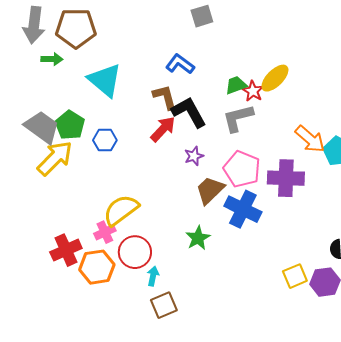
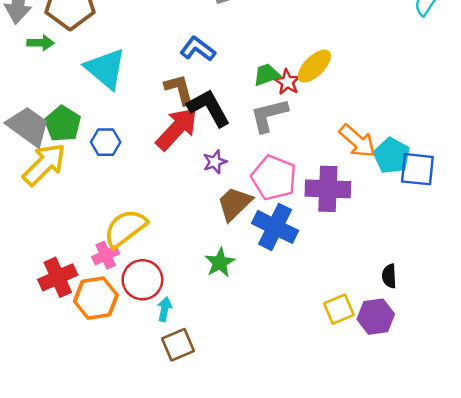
red arrow: (163, 129) -> (177, 129), size x1.4

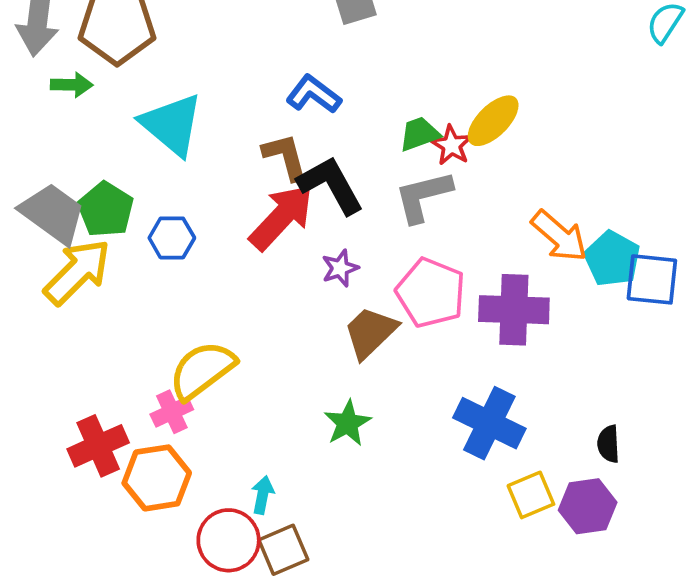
blue cross: (275, 227) -> (489, 423), moved
red circle: (142, 280) -> (229, 540), moved

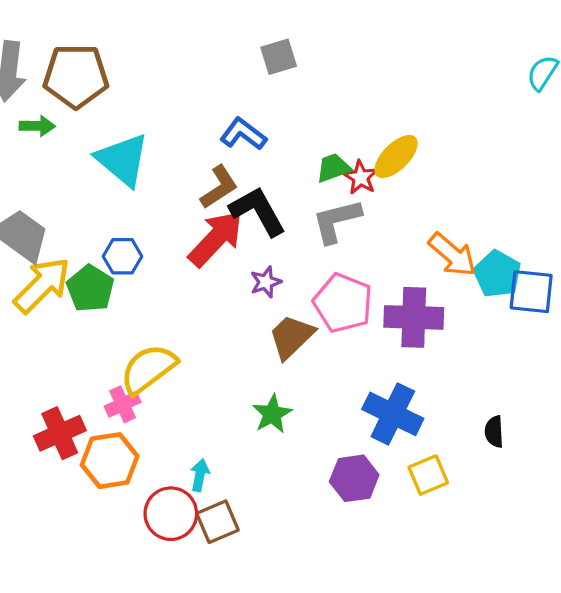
brown L-shape: (285, 157) -> (219, 187), turned 72
green pentagon: (106, 210) -> (90, 288), moved
purple hexagon: (588, 506) -> (354, 478), moved

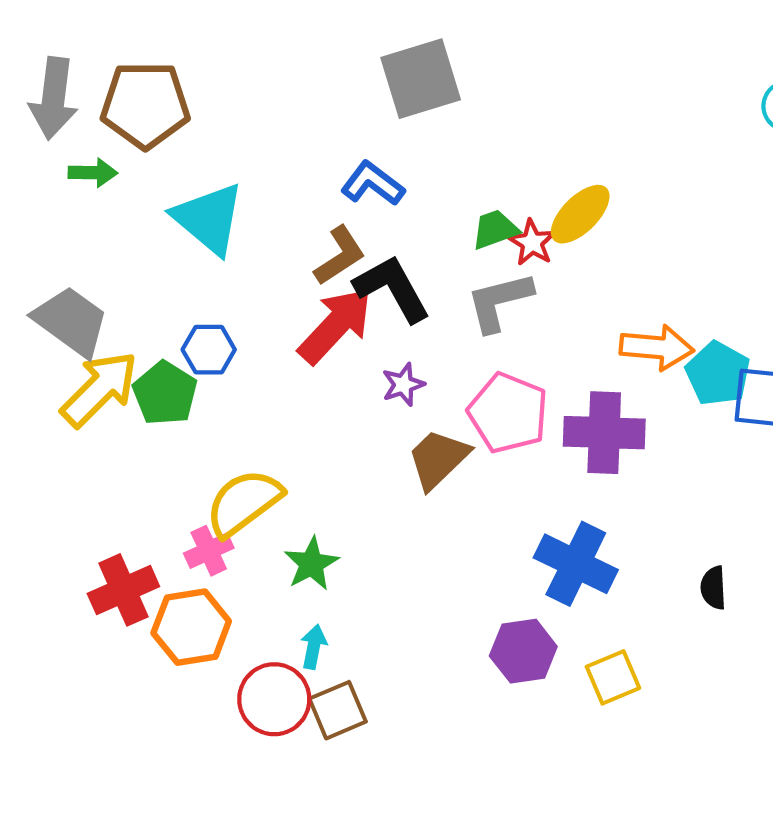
gray square: (279, 57) -> (421, 79), size x1.6
orange arrow: (452, 255) -> (657, 347), turned -36
green star: (272, 414) -> (311, 564), moved
yellow square: (428, 475) -> (613, 677), moved

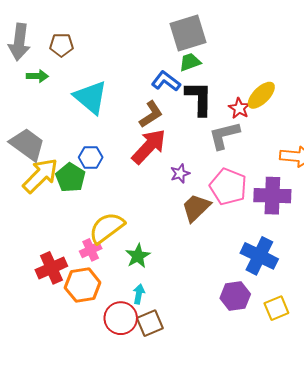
brown pentagon: (145, 105) -> (61, 45), size x0.6
green trapezoid: (495, 229) -> (190, 62), moved
black L-shape: (392, 288) -> (199, 98), moved, turned 30

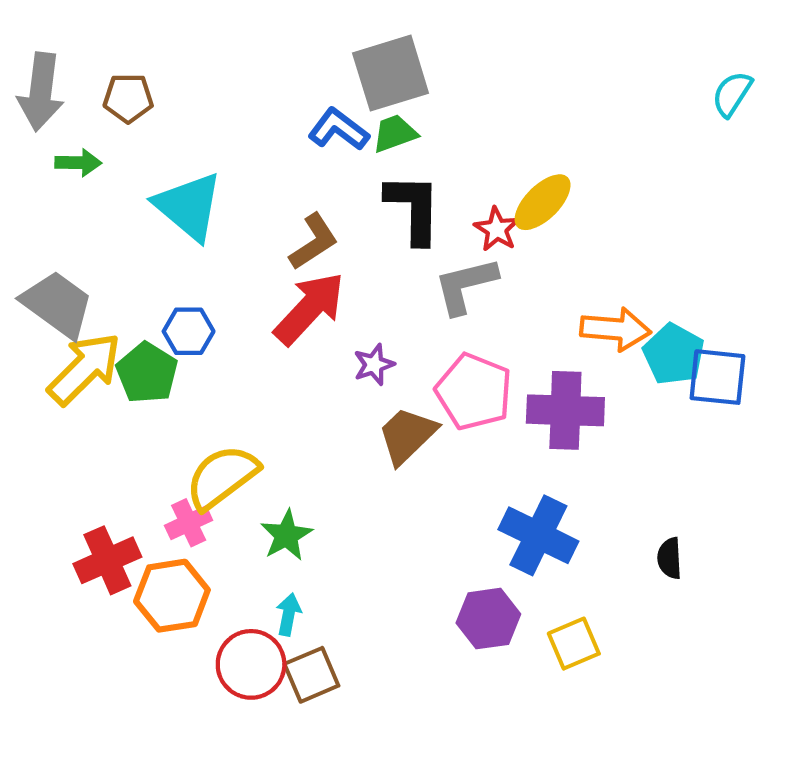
blue L-shape: (166, 81) -> (339, 129), moved

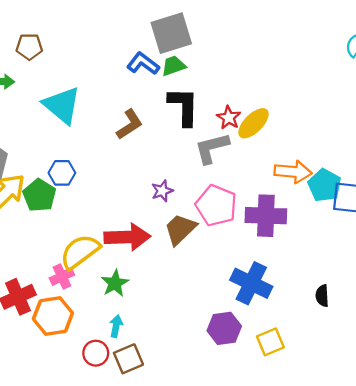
yellow ellipse: (543, 202) -> (253, 123), moved
red arrow: (309, 308) -> (127, 237), moved, turned 45
red circle: (251, 664) -> (96, 353), size x0.7

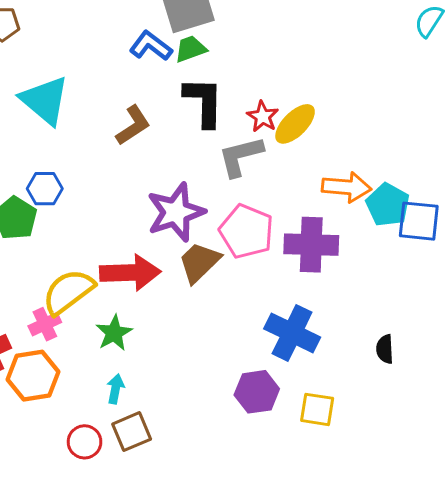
purple star: (162, 191) -> (176, 212), size x2.0
yellow square: (270, 342) -> (317, 409), turned 32
red circle: (96, 353) -> (85, 442), moved

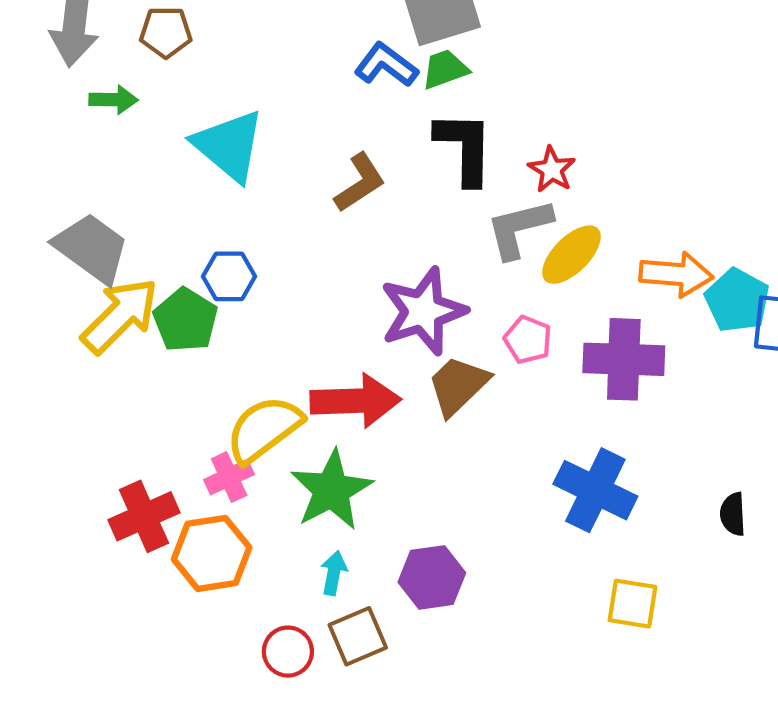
yellow ellipse: (295, 124) -> (571, 255), moved
pink pentagon: (246, 231) -> (528, 340), size x0.6
green star: (114, 333) -> (332, 490), size x1.5
purple hexagon: (257, 392) -> (432, 577), moved

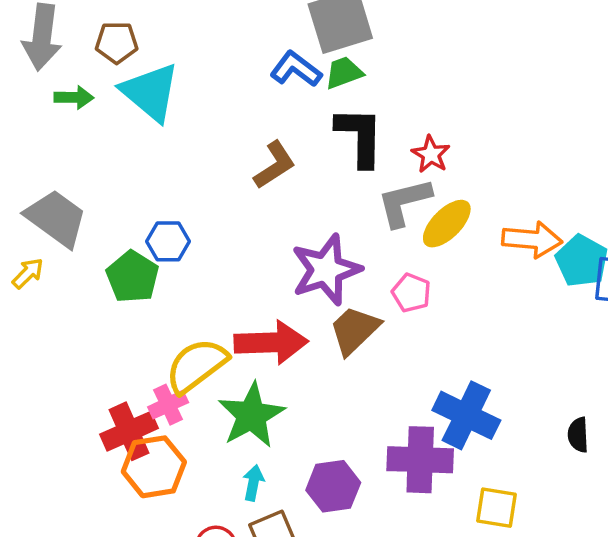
cyan triangle: (229, 146) -> (150, 92), moved
yellow arrow: (120, 316) -> (28, 273), moved, size x0.5
purple cross: (624, 359) -> (420, 460), moved
red cross: (144, 516) -> (129, 431), moved

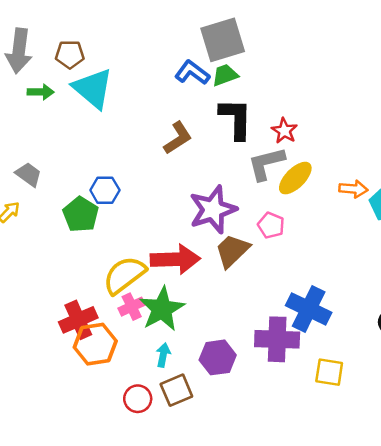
gray trapezoid: (56, 218) -> (29, 174), size x0.6
orange arrow: (532, 240) -> (353, 189), size x0.7
pink cross: (168, 405) -> (132, 307), moved

